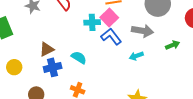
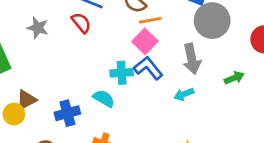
cyan cross: (92, 22) -> (122, 73), moved
gray arrow: (142, 31) -> (192, 59), turned 70
brown triangle: (47, 49) -> (26, 100), moved

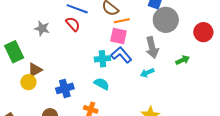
pink square: (145, 41) -> (118, 36), turned -30
cyan semicircle: (104, 98) -> (102, 84), moved
brown triangle: (26, 100) -> (35, 70), moved
yellow circle: (14, 114) -> (28, 82), moved

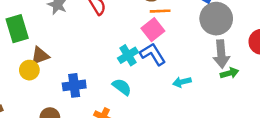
pink square: (118, 36) -> (153, 30), turned 30
gray arrow: (152, 47) -> (221, 54), moved
cyan cross: (102, 59) -> (128, 55), turned -35

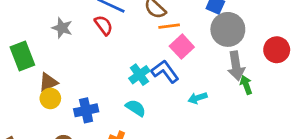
pink square: (153, 30) -> (182, 47), moved
yellow circle: (29, 70) -> (50, 98), moved
green arrow: (229, 73) -> (246, 85), turned -90

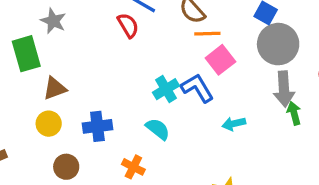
gray star: (62, 28) -> (53, 21), moved
yellow circle: (50, 98) -> (49, 124), moved

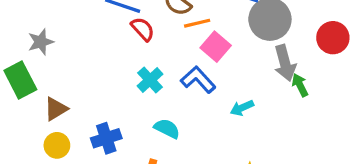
gray star: (53, 21) -> (41, 42), turned -30
red semicircle: (128, 25) -> (143, 29), moved
cyan cross: (166, 89) -> (150, 80), moved

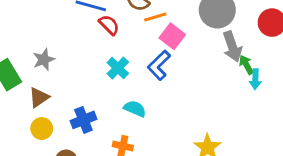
gray star: (41, 42) -> (44, 60), moved
blue L-shape: (198, 80) -> (159, 65), turned -88
cyan arrow: (242, 108) -> (255, 79), moved, turned -60

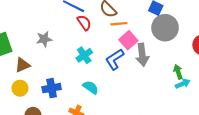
gray arrow: (232, 47) -> (142, 55), moved
gray star: (44, 60) -> (44, 39), moved
cyan arrow: (255, 79) -> (183, 84), turned -128

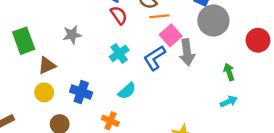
cyan arrow: (183, 84) -> (229, 102), moved
cyan semicircle: (91, 87) -> (127, 91), turned 105
blue cross: (52, 88) -> (81, 92), turned 30

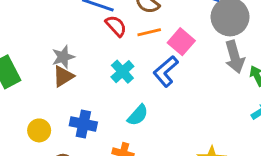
orange line: (159, 16) -> (149, 32), moved
gray arrow: (187, 52) -> (235, 57), moved
brown triangle: (47, 65) -> (63, 76), moved

